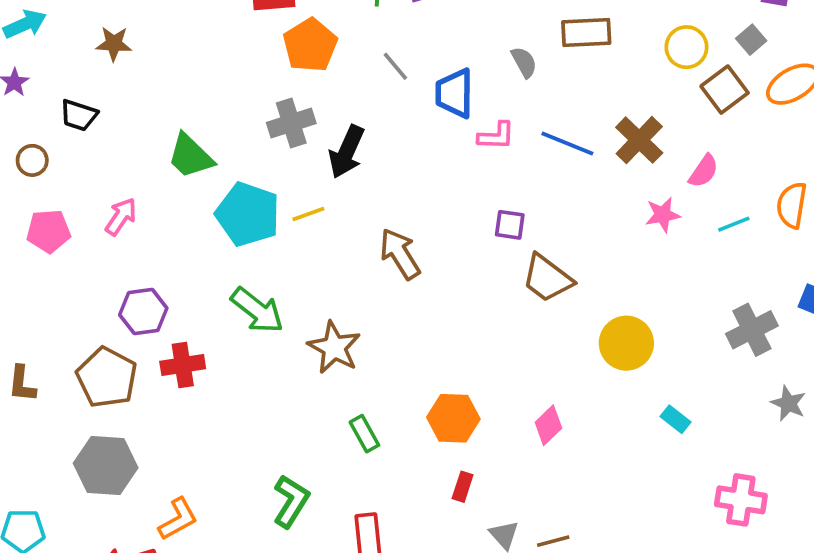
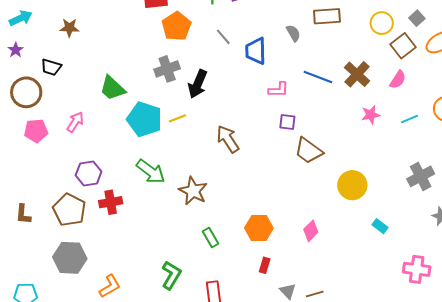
pink L-shape: (496, 136) -> (278, 90), moved
brown circle: (32, 160) -> (26, 92), size x1.8
pink semicircle: (704, 171) -> (398, 80), moved

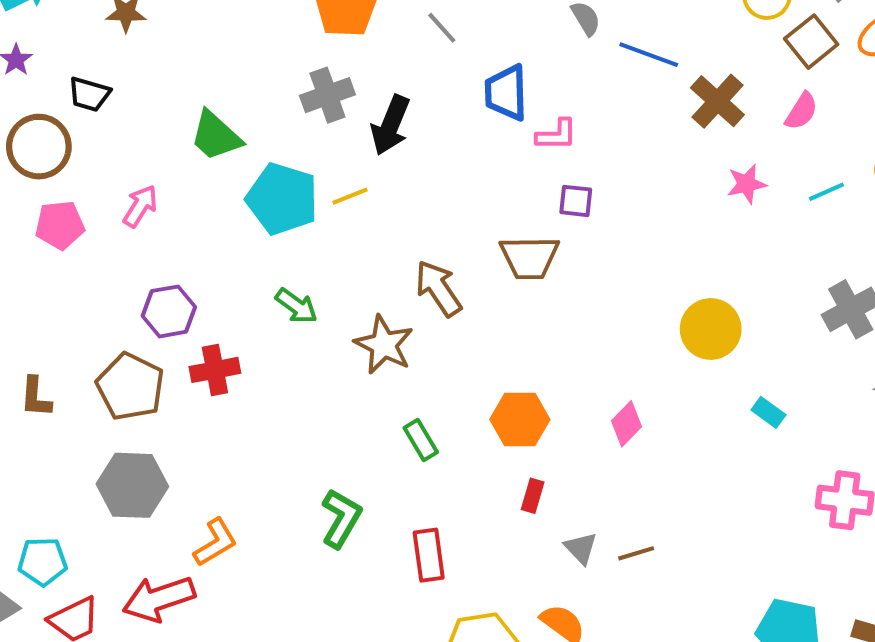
blue trapezoid: (256, 51) -> (506, 93), moved
blue line: (318, 77) -> (649, 55), moved
brown arrow: (228, 139) -> (438, 288), moved
brown trapezoid: (308, 151) -> (529, 257), moved, turned -36
green arrow: (151, 171) -> (296, 306), size x0.7

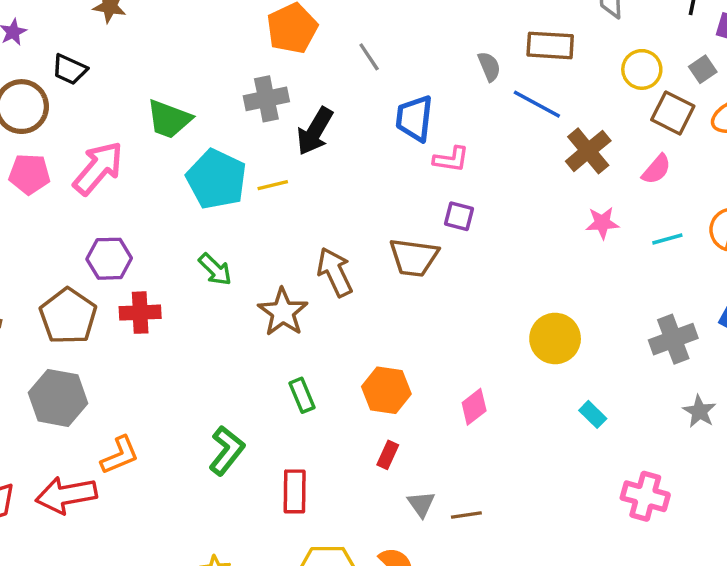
brown square: (811, 42) -> (673, 113), turned -33
green trapezoid: (216, 136) -> (169, 119), turned -30
pink arrow: (140, 206) -> (98, 168), size x1.6

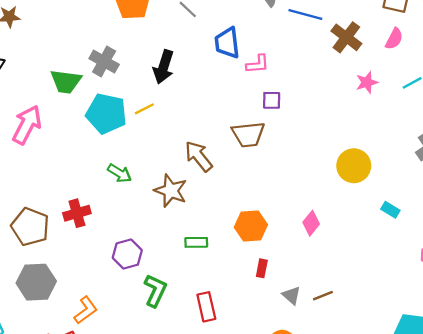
gray cross: (266, 99) -> (104, 62), moved, turned -36
purple hexagon: (109, 259) -> (127, 254), moved
green rectangle: (302, 395) -> (196, 242), turned -55

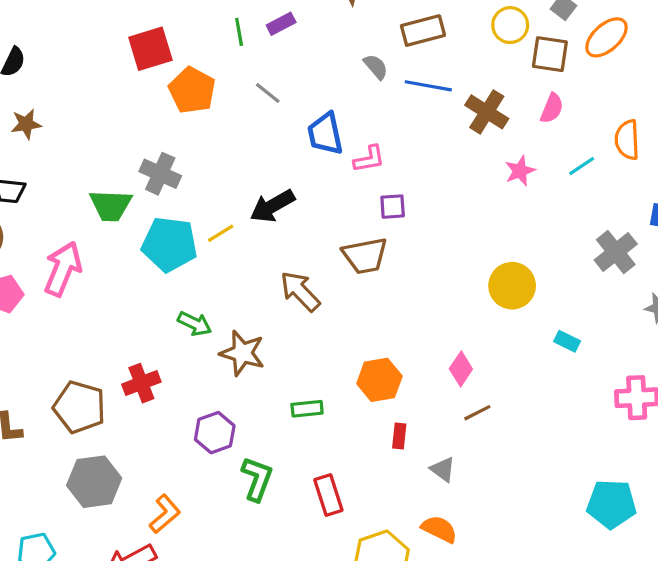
black arrow: (164, 67) -> (272, 206), moved, turned 48
brown star: (171, 191) -> (242, 353), moved
brown line: (323, 296) -> (477, 413), moved

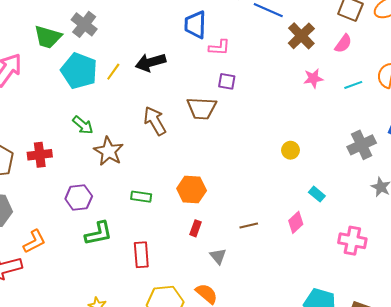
yellow line: (221, 233) -> (113, 72), turned -36
yellow circle: (512, 286) -> (290, 150), size x0.6
pink diamond: (461, 369) -> (296, 222), moved
green L-shape: (257, 479) -> (98, 233), turned 44

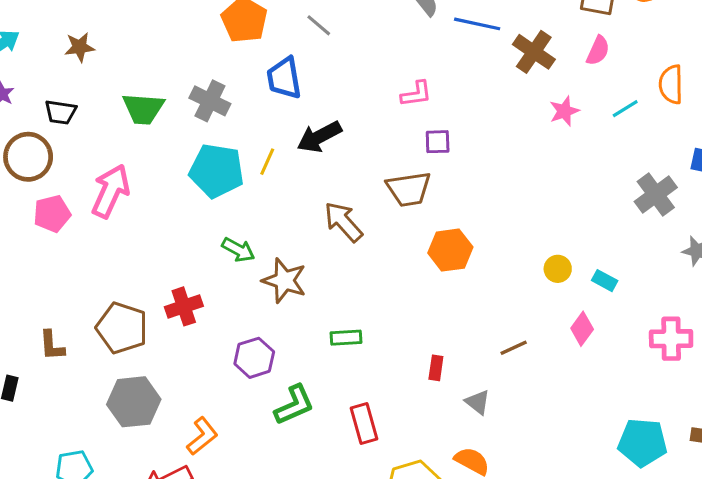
blue trapezoid: (195, 25) -> (284, 78), moved
green trapezoid: (48, 37) -> (143, 109), moved
yellow circle: (290, 150) -> (558, 269), moved
orange hexagon: (192, 190) -> (450, 250), moved

